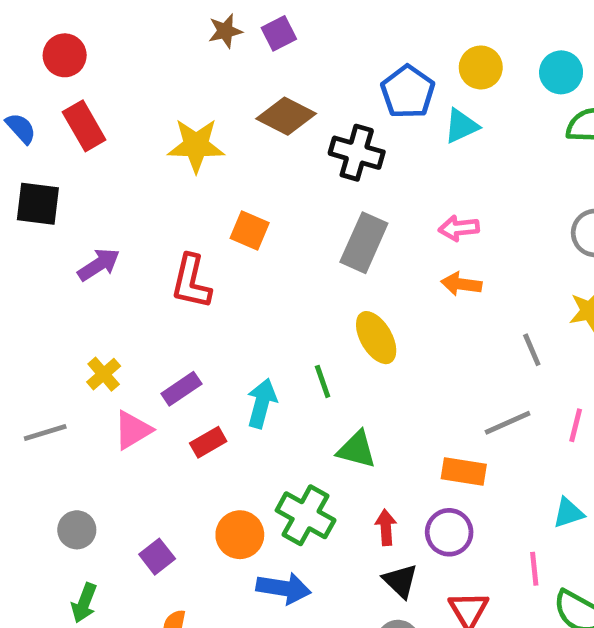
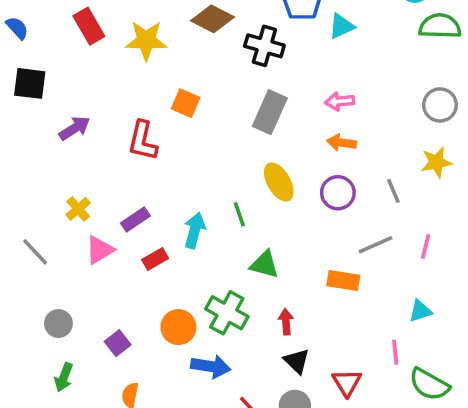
red rectangle: (84, 126) -> (89, 26), moved
gray line: (45, 433) -> (35, 252), turned 64
purple circle: (449, 532) -> (338, 193), moved

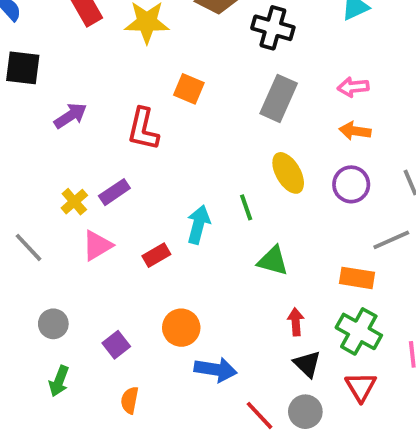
purple rectangle: (135, 220) -> (114, 192), moved
green cross: (227, 313) -> (359, 331), moved

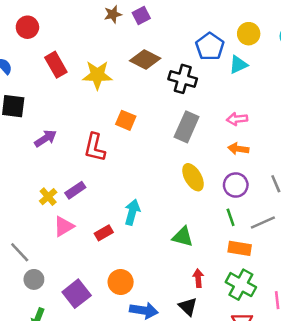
green line: (246, 207) -> (231, 217), moved
gray line: (28, 247) -> (20, 252), moved
purple square: (116, 345) -> (77, 294), size x1.5
black triangle: (307, 364) -> (188, 307), moved

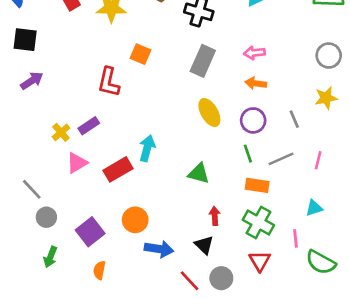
purple arrow: (46, 138) -> (32, 81), moved
red rectangle: (104, 233) -> (118, 169), size x1.5

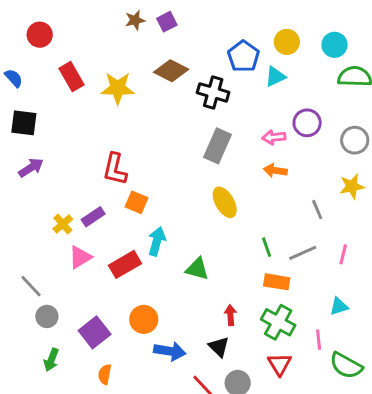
orange square: (140, 54) -> (137, 202), moved
purple circle: (253, 120) -> (307, 123), moved
green triangle: (199, 173) -> (197, 269), moved

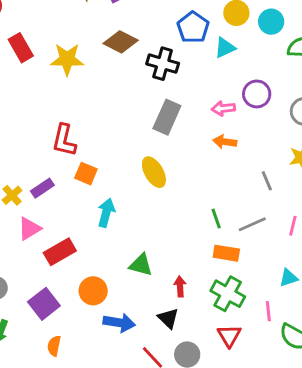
cyan circle: (334, 45) -> (271, 22), moved
yellow ellipse: (225, 202) -> (154, 172), moved
red rectangle: (125, 264) -> (60, 252), moved
green triangle: (197, 269) -> (141, 265), moved

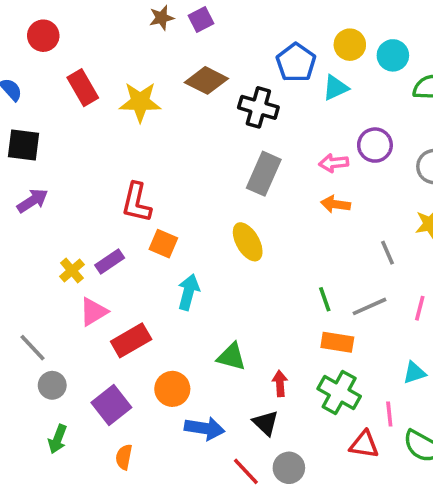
red triangle: (229, 336) -> (364, 444), moved, turned -50

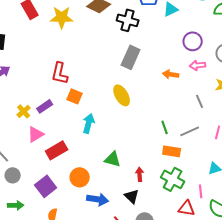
pink arrow: (334, 163) -> (198, 65), moved
green arrow: (58, 439) -> (16, 205), turned -112

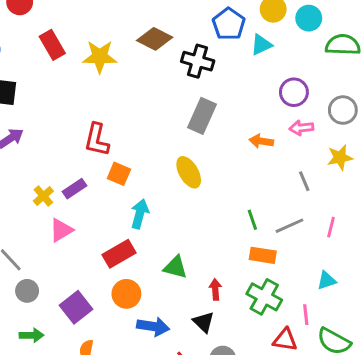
red rectangle: (57, 150) -> (119, 254), moved

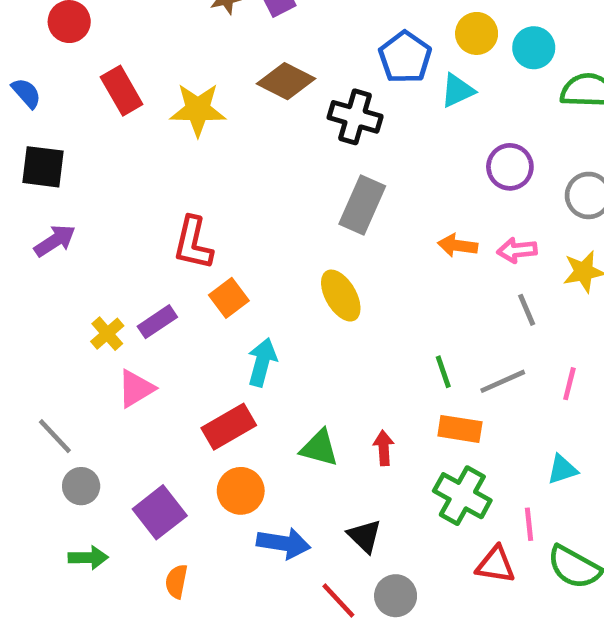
pink arrow: (301, 128) -> (517, 250), moved
orange square: (119, 174) -> (229, 298), turned 30
red arrow: (215, 289) -> (384, 448), moved

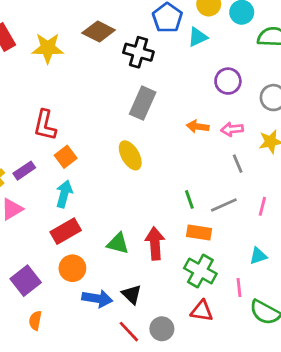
cyan arrow: (262, 362) -> (64, 194), moved
red arrow: (384, 448) -> (155, 243), size x1.6
black triangle: (365, 536) -> (132, 294), moved
red triangle: (496, 565) -> (202, 311), moved

